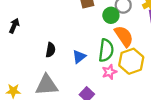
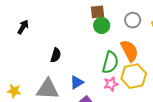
green circle: (111, 15) -> (102, 25), moved
blue triangle: (79, 57) -> (77, 82), moved

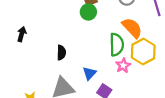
green circle: (102, 25) -> (88, 12), moved

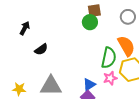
black semicircle: (61, 53) -> (41, 49), moved, turned 40
blue triangle: (89, 73) -> (89, 85), moved

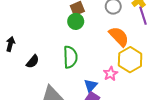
green semicircle: (109, 58) -> (70, 57), moved

